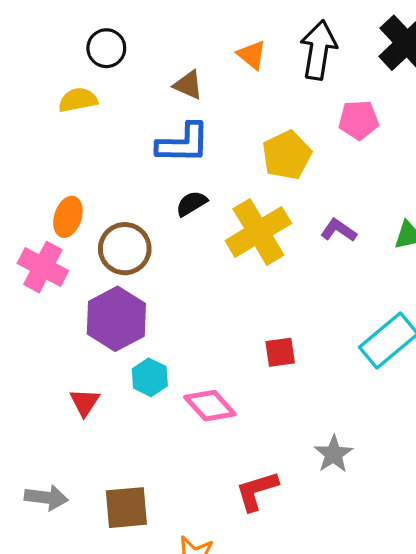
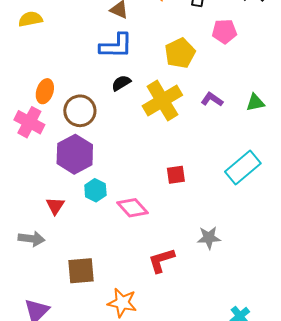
yellow semicircle: (78, 100) -> (30, 19), moved
gray star: (334, 454) -> (209, 238), turned 30
gray arrow: (46, 498) -> (31, 239), moved

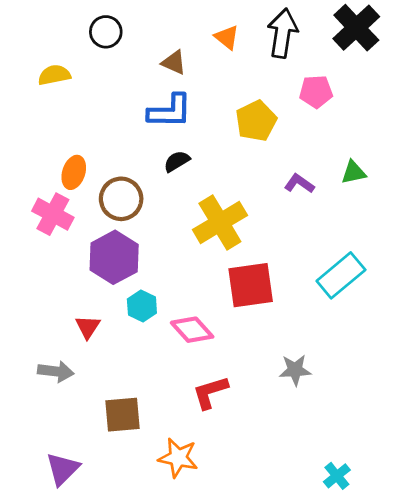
yellow cross: (162, 101) -> (220, 223), moved
green triangle: (255, 103) -> (354, 172), moved
red square: (176, 175) -> (251, 285), size x1.8
red L-shape: (161, 260) -> (210, 392), moved

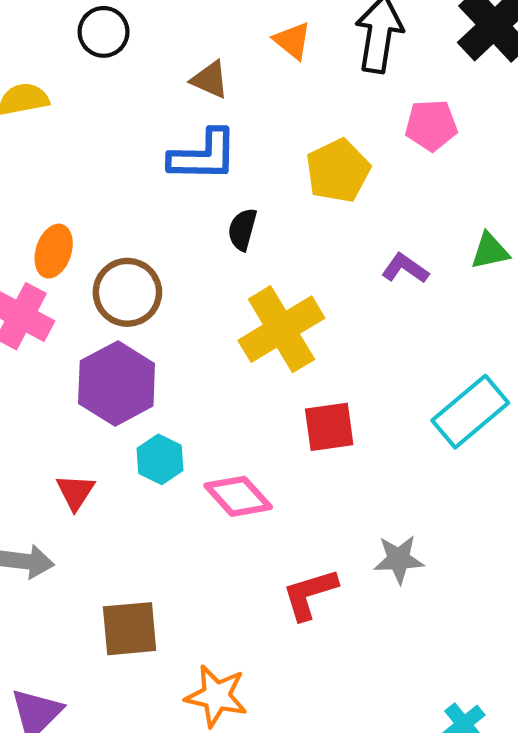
black semicircle: (177, 161) -> (242, 229), moved, turned -44
red square: (251, 285) -> (329, 427), size x0.7
red L-shape: (210, 392) -> (310, 594), moved

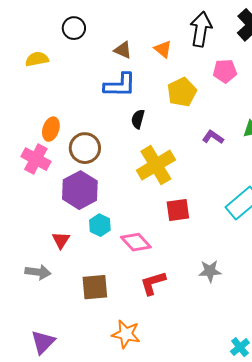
orange triangle: (292, 41) -> (163, 49), moved
red L-shape: (310, 594) -> (153, 283), moved
brown square: (130, 629) -> (95, 287), moved

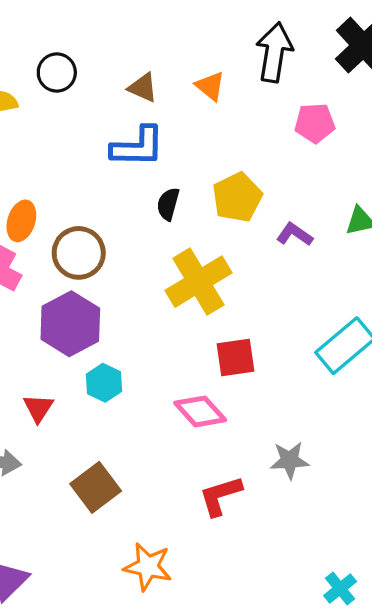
black circle: (74, 28) -> (57, 73), moved
yellow pentagon: (182, 92) -> (237, 197), moved
pink diamond: (136, 242) -> (200, 411), moved
red L-shape: (153, 283) -> (220, 496), moved
brown square: (95, 287) -> (96, 487), turned -32

